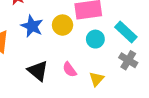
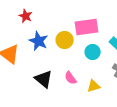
yellow triangle: (97, 79) -> (94, 86), turned 32

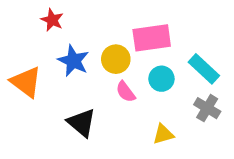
pink semicircle: (71, 78) -> (126, 92), moved

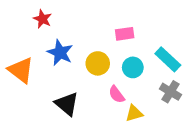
pink rectangle: (152, 38) -> (125, 34), size x0.6
yellow circle: (116, 59) -> (98, 63), moved
pink semicircle: (126, 92) -> (117, 94), moved

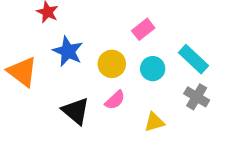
pink rectangle: (125, 34) -> (143, 29), turned -30
pink semicircle: (117, 94) -> (115, 100), moved, turned -96

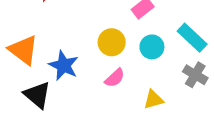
blue star: (68, 51) -> (64, 65), moved
black triangle: (76, 111) -> (37, 95), moved

